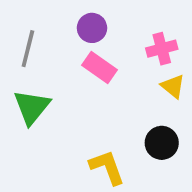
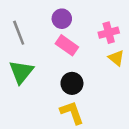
gray line: (28, 49) -> (19, 33), turned -35
black circle: (162, 143) -> (72, 83), moved

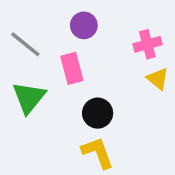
gray line: (19, 33) -> (25, 44), turned -30
pink rectangle: (67, 45) -> (72, 68), moved, turned 40

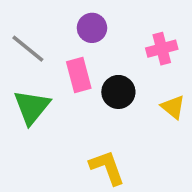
yellow triangle: (158, 79) -> (173, 107), moved
black circle: (98, 113) -> (118, 92), moved

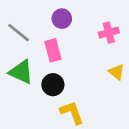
black circle: (118, 92) -> (53, 85), moved
green triangle: (32, 107) -> (21, 72), turned -44

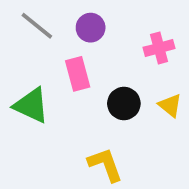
gray line: (19, 33) -> (37, 26), moved
black circle: (53, 85) -> (124, 104), moved

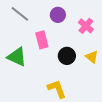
purple circle: (91, 28) -> (58, 15), moved
pink cross: (159, 48) -> (86, 26), turned -35

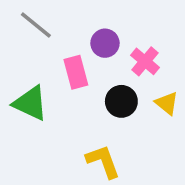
purple circle: (58, 15) -> (105, 43), moved
pink cross: (86, 26) -> (145, 61), moved

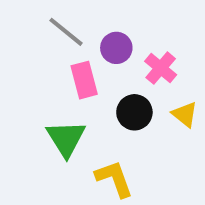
gray line: (36, 25) -> (66, 32), moved
green triangle: (30, 103) -> (66, 138), moved, turned 33

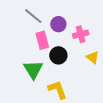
pink cross: (161, 68) -> (81, 34), turned 35
black circle: (134, 112) -> (58, 55), moved

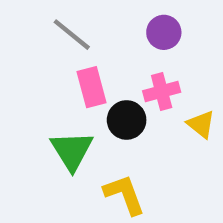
purple circle: (58, 24) -> (164, 32), moved
pink cross: (81, 34) -> (162, 91), moved

